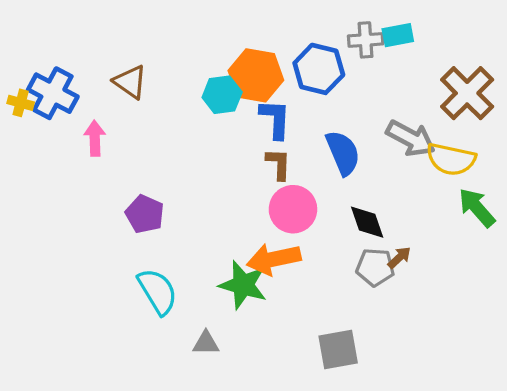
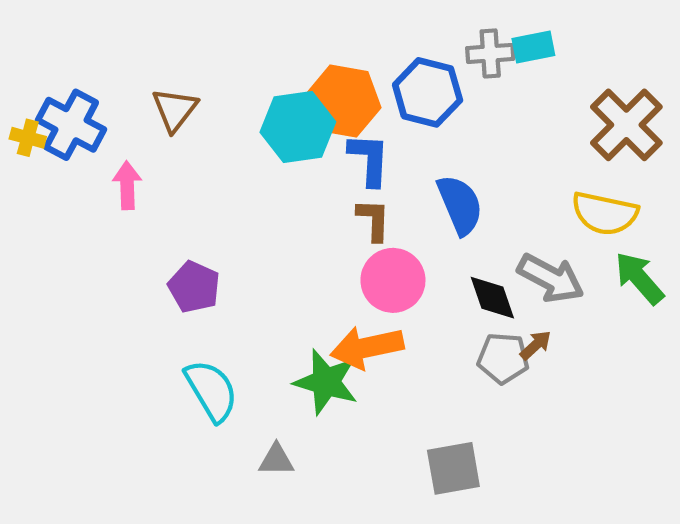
brown triangle: (130, 82) -> (175, 110), turned 33
cyan hexagon: (222, 95) -> (298, 127), size x1.4
gray arrow: (411, 138) -> (551, 278), moved

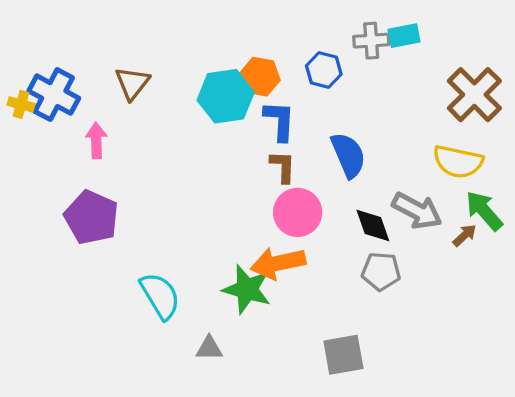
blue hexagon: (428, 92) -> (324, 70), size x0.7
orange hexagon: (343, 101) -> (260, 77), size x0.7
purple pentagon: (194, 287) -> (91, 217), moved, size x1.4
brown arrow: (536, 345) -> (465, 235), moved

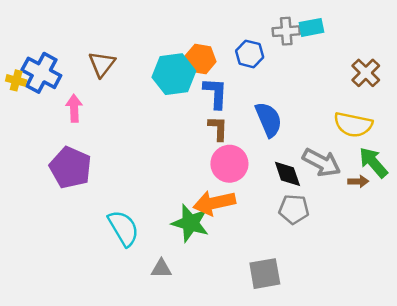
brown cross: (474, 95) -> (366, 73), size x0.7
brown arrow: (465, 235) -> (358, 181), turned 42

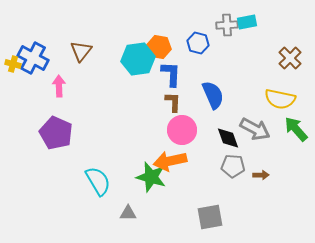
brown arrow: (358, 181) -> (261, 175), moved

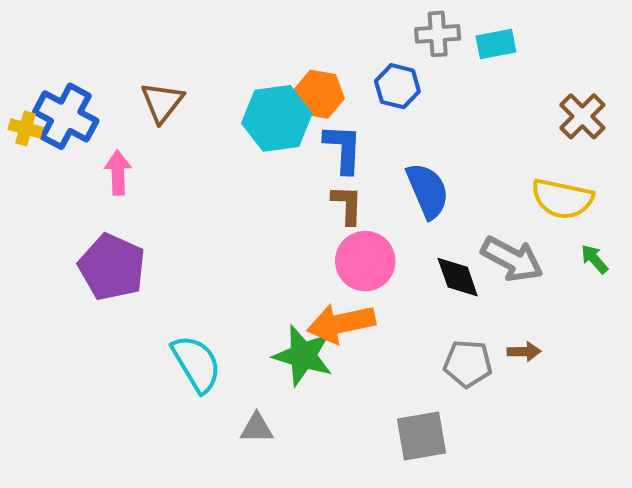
gray cross: (227, 25) -> (438, 34), moved
green arrow: (296, 129) -> (594, 259), size x0.6
gray pentagon: (233, 166) -> (468, 364), moved

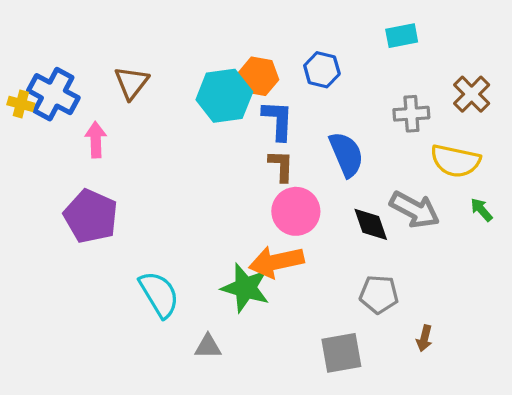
gray cross: (438, 34) -> (411, 114), moved
brown arrow: (524, 352) -> (424, 338), moved, turned 105

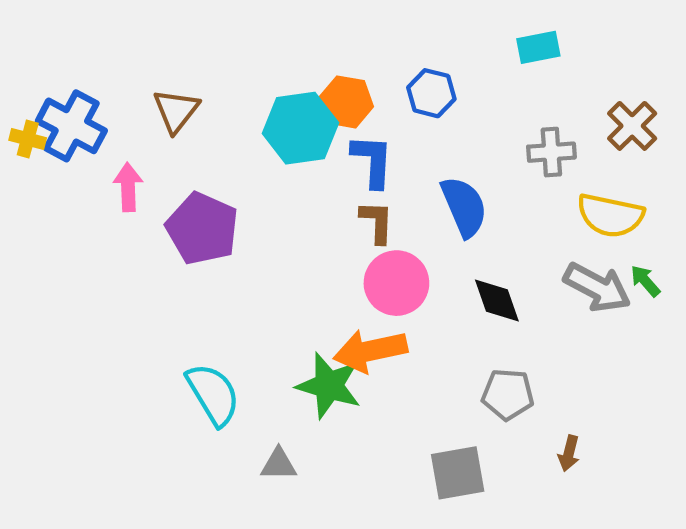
gray arrow: (415, 210) -> (597, 287), moved
purple pentagon: (91, 216) -> (202, 228), moved

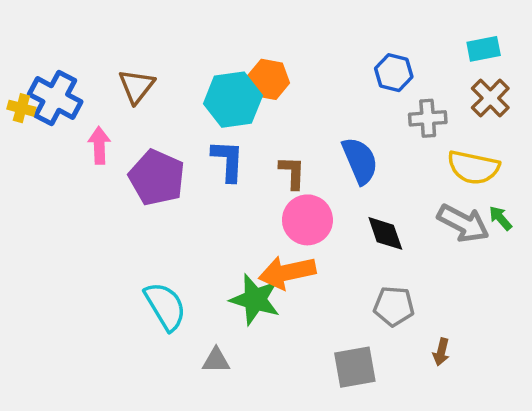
cyan rectangle: (538, 47) -> (484, 49), moved
blue hexagon: (431, 93) -> (394, 73), moved
blue L-shape: (372, 161) -> (228, 161), moved

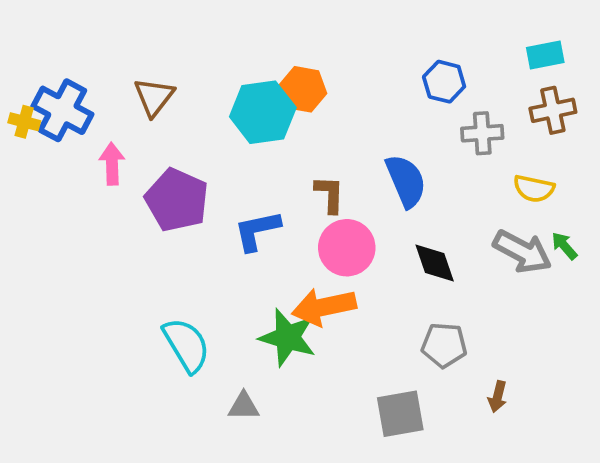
brown cross: (490, 98) -> (553, 110), turned 33
blue L-shape: (228, 161) -> (257, 231), moved, turned -105
yellow semicircle: (473, 167) -> (534, 189), size x0.7

